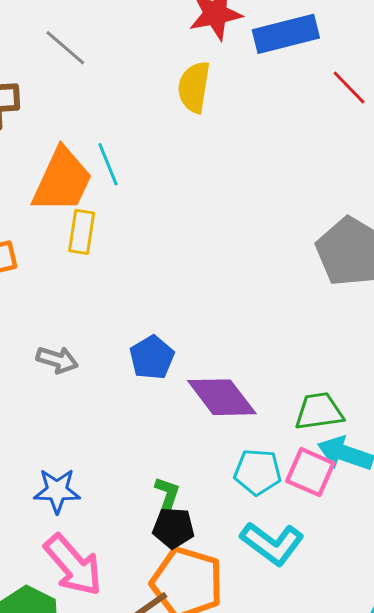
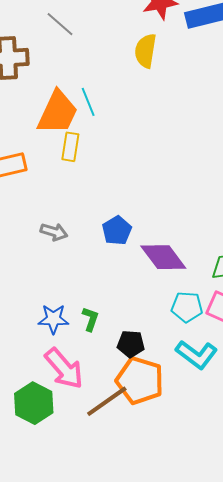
green L-shape: (167, 495) -> (90, 319), moved

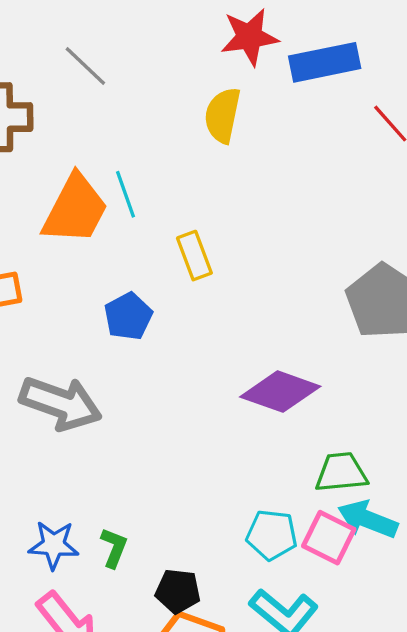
yellow rectangle: (70, 147) -> (194, 256), moved, turned -32
blue pentagon: (117, 231) -> (128, 316), moved
gray arrow: (54, 232) -> (61, 403), size x1.8
purple diamond: (163, 257) -> (280, 392), moved, turned -36

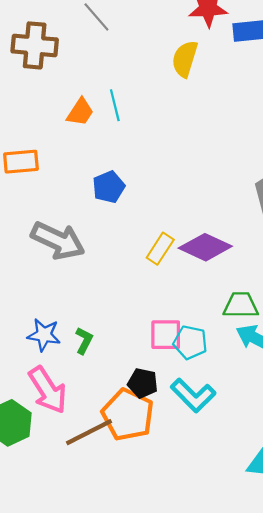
orange trapezoid: (75, 209) -> (80, 112), size x0.6
yellow rectangle: (194, 256) -> (160, 249), moved, turned 48
pink square: (329, 538) -> (166, 335), moved, turned -32
black pentagon: (178, 591) -> (143, 383), moved

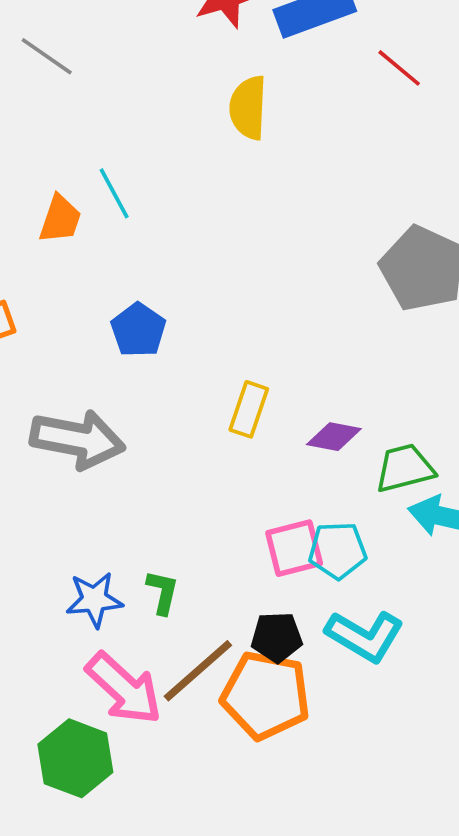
yellow semicircle: (185, 59) -> (248, 108), moved
purple diamond: (205, 247) -> (334, 437), moved, size x0.6
brown line: (89, 432) -> (198, 671), moved

